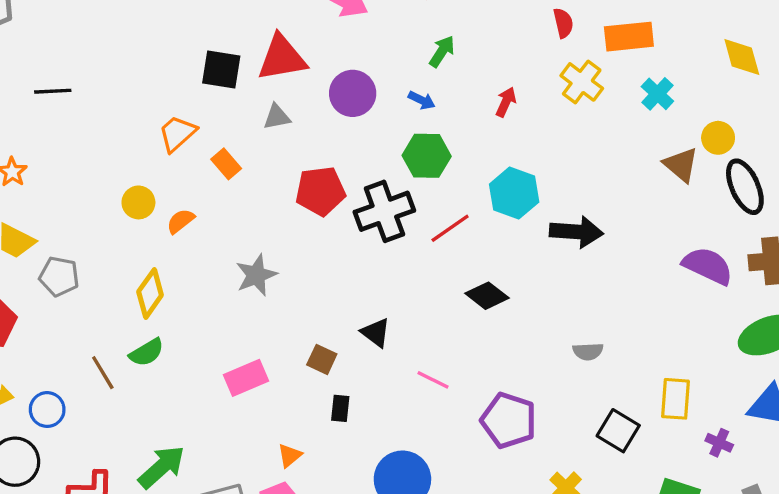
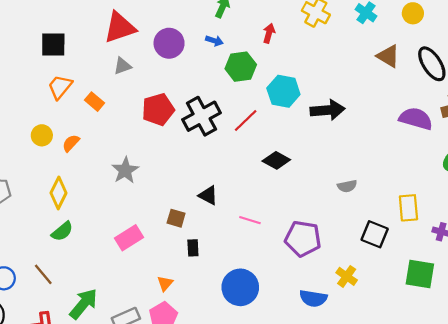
black square: (221, 70) -> (53, 44), moved
yellow circle: (718, 138) -> (413, 13), moved
green hexagon: (427, 156) -> (241, 67), moved
brown line: (103, 373) -> (43, 274), moved

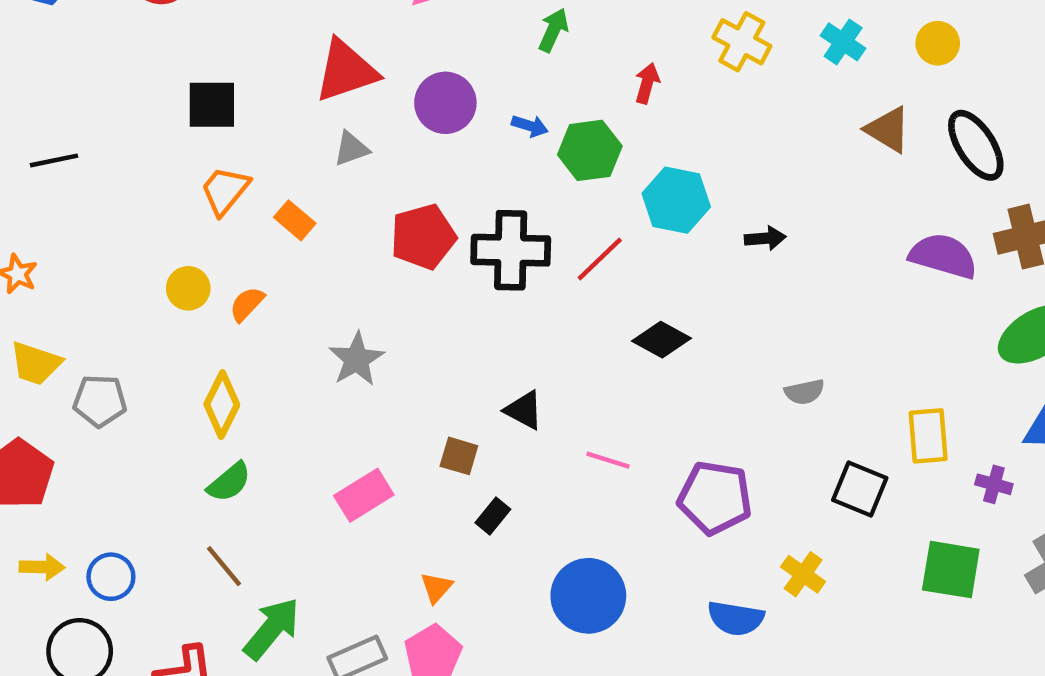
blue arrow: (214, 41) -> (530, 126), moved
black arrow: (328, 110) -> (765, 238), size x0.6
black cross: (202, 116) -> (511, 250), turned 30
black rectangle: (193, 248) -> (493, 516), turned 42
brown line: (43, 274) -> (224, 566), moved

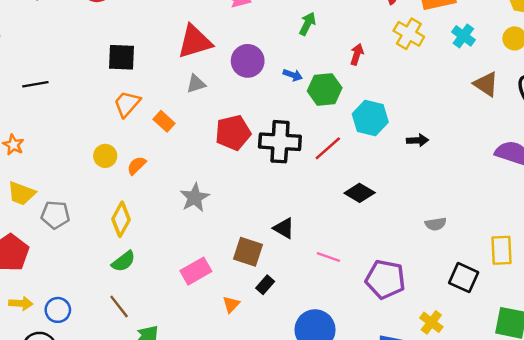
brown square: (459, 456) -> (248, 252), size x1.4
orange triangle: (436, 588) -> (231, 304), moved

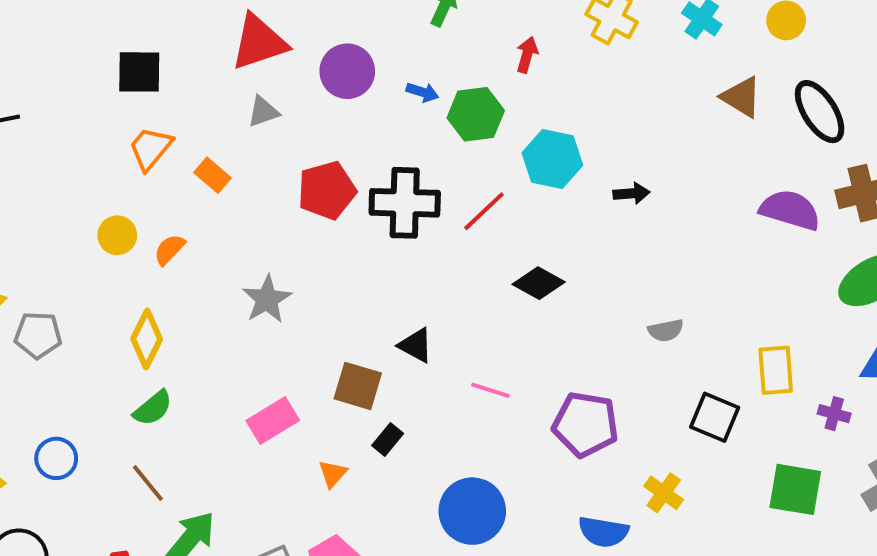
blue circle: (58, 310) -> (56, 458), moved

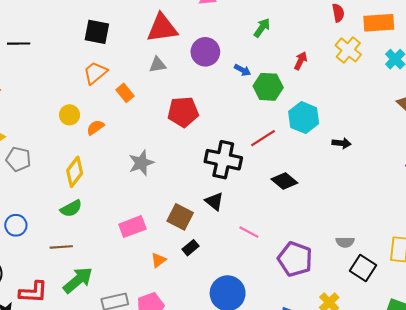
black cross: (405, 203) -> (223, 160), moved
gray semicircle: (666, 330) -> (345, 242), moved
brown line: (148, 483) -> (61, 247), turned -65

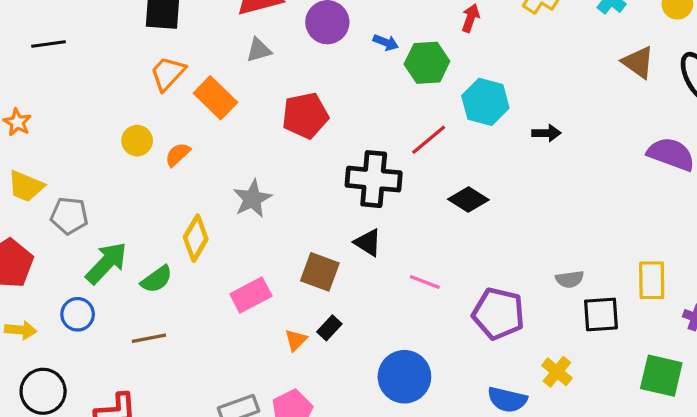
orange rectangle: (125, 93) -> (215, 98), size x1.5
yellow diamond: (75, 172) -> (196, 238), moved
black rectangle: (190, 248) -> (329, 328), moved
black square: (363, 268) -> (601, 314), turned -30
green arrow: (78, 280) -> (106, 263), moved

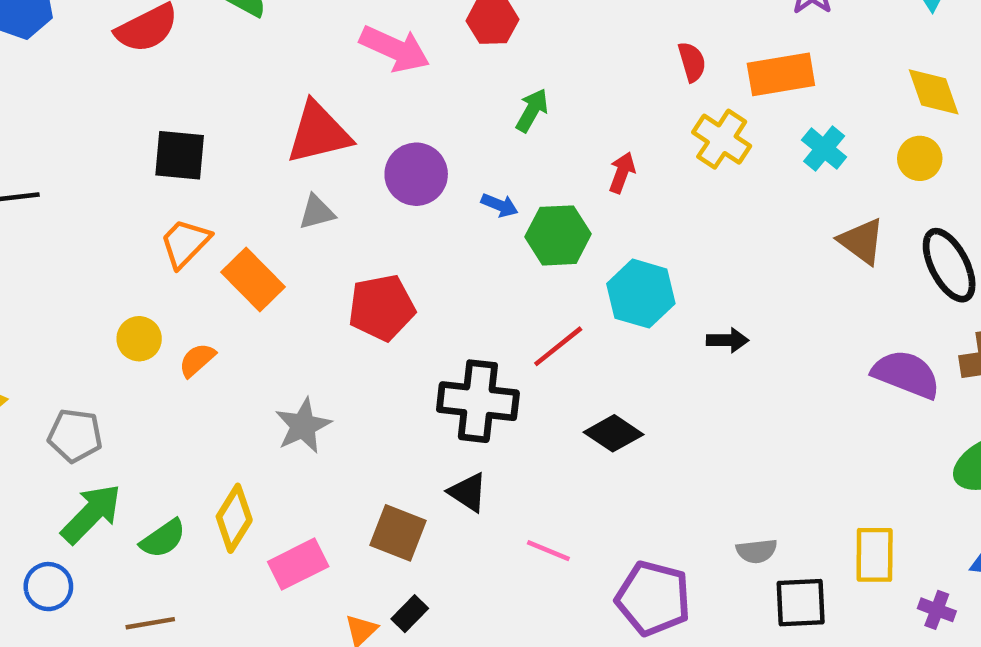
gray pentagon: (69, 216) -> (75, 436), moved
yellow diamond: (196, 238) -> (234, 518), moved

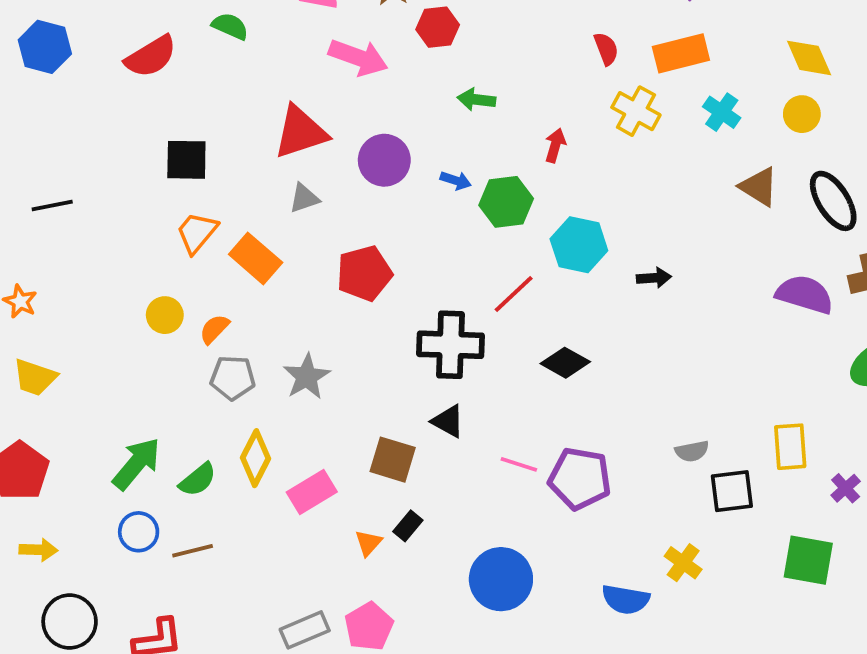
green arrow: (532, 110) -> (476, 100), turned -108
gray pentagon: (75, 436) -> (233, 378), moved
blue circle: (48, 587) -> (139, 532), moved
purple pentagon: (653, 598) -> (580, 479), moved
purple cross: (937, 610) -> (846, 488), turned 32

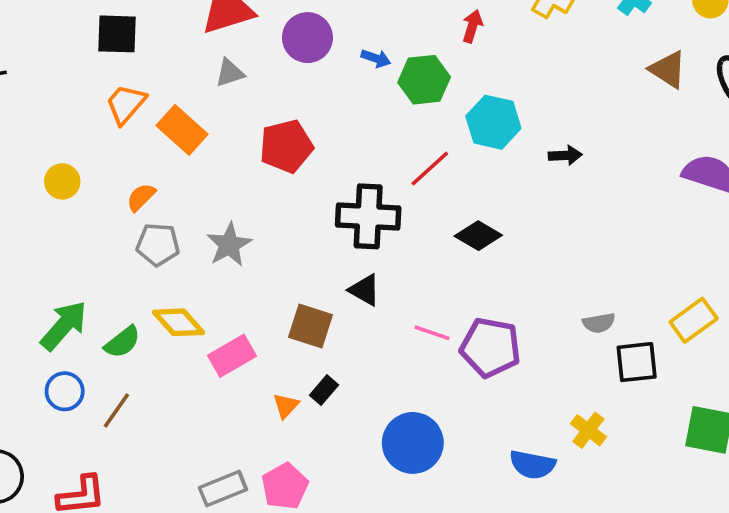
yellow circle: (165, 315) -> (62, 181), moved
yellow rectangle: (790, 447) -> (694, 320), turned 57
yellow diamond: (256, 458) -> (178, 322), turned -70
brown line: (193, 551) -> (116, 410), turned -42

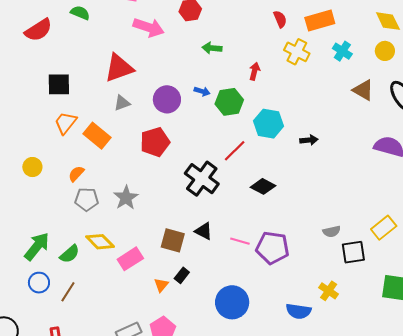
purple circle: (307, 38) -> (167, 99), moved
black cross: (368, 216) -> (202, 179), turned 36
black triangle: (365, 290) -> (204, 231), moved

